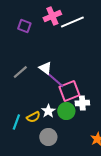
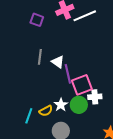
gray line: (20, 72) -> (40, 57), moved, turned -42
purple line: (55, 80) -> (68, 74), turned 36

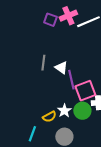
purple square: (37, 20) -> (50, 20), moved
cyan line: (29, 116) -> (32, 134), moved

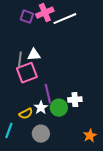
white triangle: (61, 68) -> (34, 55), moved, turned -40
purple line: (71, 80) -> (48, 94), moved
pink square: (85, 91) -> (27, 73), moved

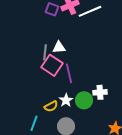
pink square: (27, 73) -> (52, 65), turned -35
purple line: (48, 94) -> (69, 73), moved

